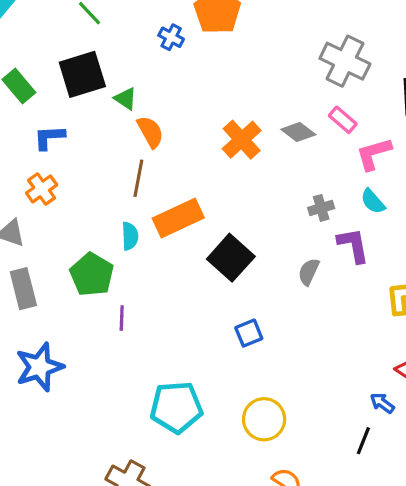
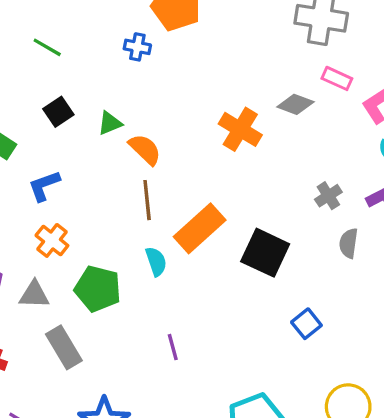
black square: (82, 74) -> (58, 112), size x0.6
green triangle: (126, 99) -> (110, 123), turned -40
gray cross: (321, 208) -> (328, 196), moved
green pentagon: (92, 275) -> (98, 289), moved

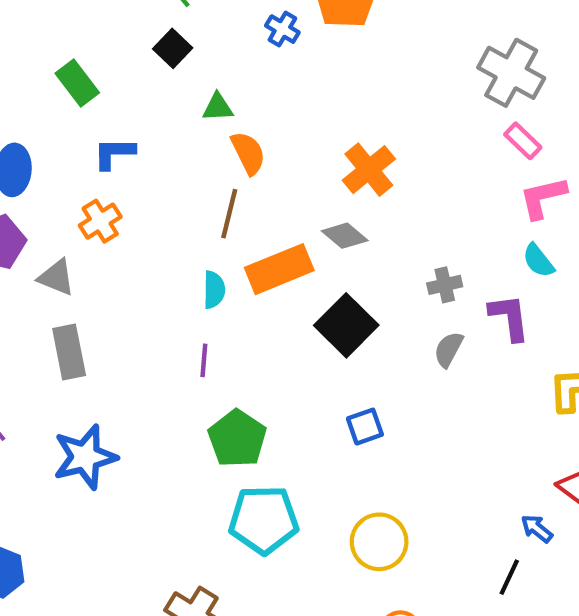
pink rectangle: (337, 78) -> (523, 141), moved
gray diamond: (295, 104) -> (345, 236), moved
black square: (58, 112) -> (173, 48), moved, turned -32
green pentagon: (98, 289) -> (237, 439), moved
purple line: (173, 347) -> (204, 360), moved

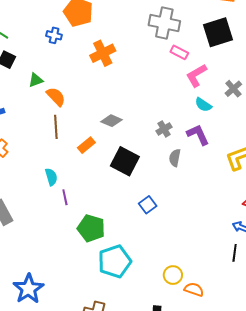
orange cross: (369, 170) -> (103, 53), moved, turned 30
orange rectangle: (279, 269) -> (86, 145), size x0.6
cyan semicircle: (214, 290) -> (51, 177), moved
blue star: (85, 457) -> (28, 289), moved
yellow circle: (379, 542) -> (173, 275), moved, size x0.7

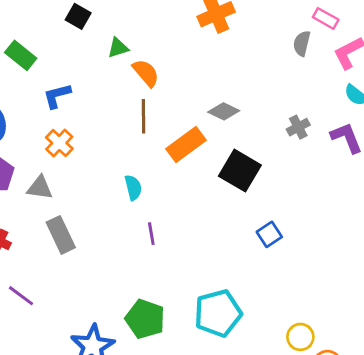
orange rectangle: (86, 145) -> (186, 145), size x1.5
gray semicircle: (175, 158) -> (302, 43), moved
purple line: (65, 197) -> (151, 234), moved
green pentagon: (91, 228) -> (145, 319), moved

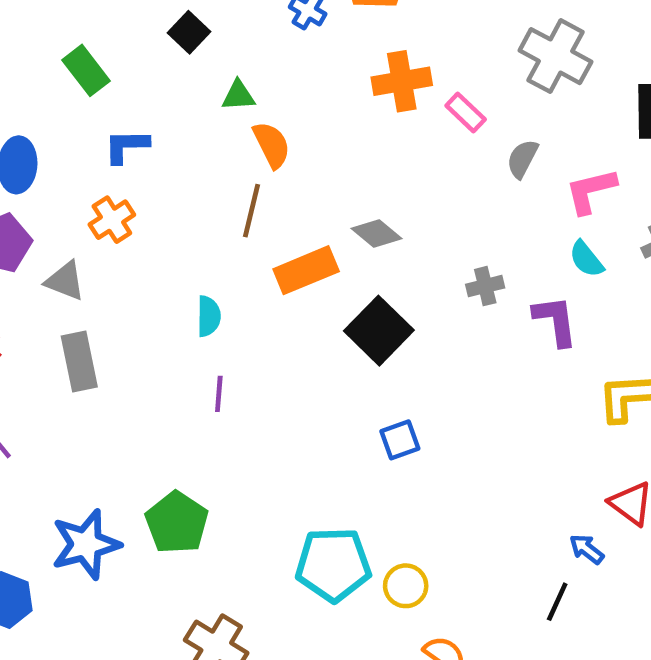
pink rectangle: (326, 18) -> (466, 113), moved
cyan pentagon: (218, 313) -> (333, 565), moved
yellow circle: (300, 337) -> (406, 586), moved

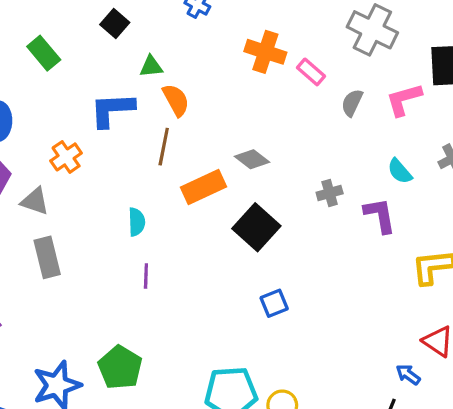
orange cross: (402, 81) -> (265, 52), turned 30
blue L-shape: (126, 146) -> (112, 110), moved, size x1.4
pink L-shape: (591, 191) -> (404, 100), moved

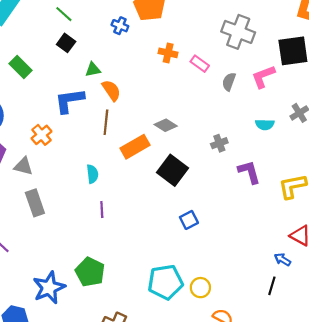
orange cross: (265, 52) -> (168, 53), size x0.7
cyan semicircle: (400, 171) -> (265, 125), turned -42
purple L-shape: (380, 215) -> (249, 172), moved

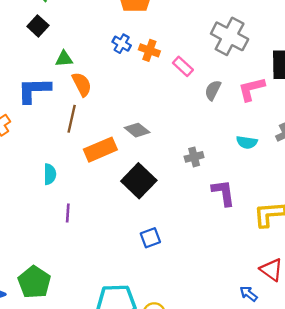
blue cross: (120, 26) -> (122, 44), moved
purple line: (102, 209) -> (68, 213), moved

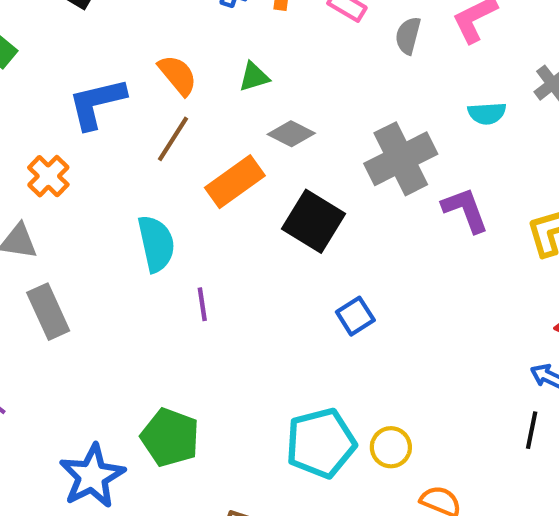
green triangle: (64, 59) -> (254, 77), moved
brown line: (72, 119) -> (173, 139), turned 32
gray cross: (194, 157) -> (401, 159), size x2.0
cyan semicircle: (50, 174) -> (156, 244), size x1.5

